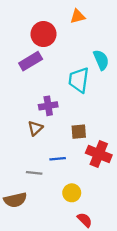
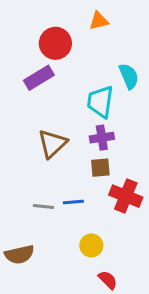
purple cross: (48, 106) -> (102, 138), moved
brown triangle: (35, 128) -> (52, 144), moved, size x1.5
gray line: (34, 173) -> (43, 207), moved

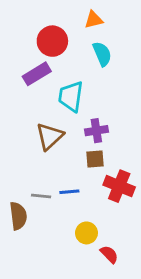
cyan semicircle: (129, 76) -> (102, 54), moved
cyan trapezoid: (100, 102) -> (71, 97), moved
brown semicircle: (19, 254) -> (18, 216), moved, turned -84
red semicircle: (108, 280) -> (109, 254), moved

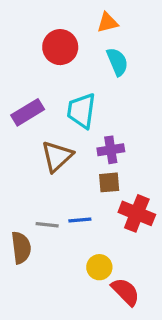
purple rectangle: (37, 74) -> (28, 112), moved
red semicircle: (109, 254) -> (125, 292), size x1.4

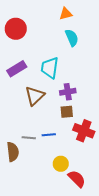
red circle: (60, 47) -> (16, 29), moved

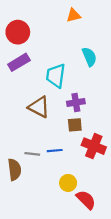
cyan semicircle: (72, 38) -> (89, 57), moved
purple rectangle: (17, 69) -> (19, 62), moved
brown triangle: (35, 96) -> (39, 107), turned -50

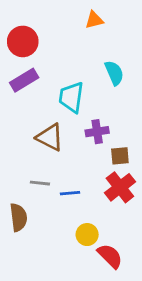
brown square: (75, 125) -> (120, 156), moved
red cross: (94, 146) -> (120, 187), turned 30
gray line: (32, 154) -> (40, 183), moved

